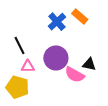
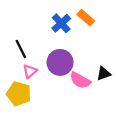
black triangle: (89, 64) -> (104, 74), moved, turned -32
pink triangle: (28, 66) -> (30, 71), turned -40

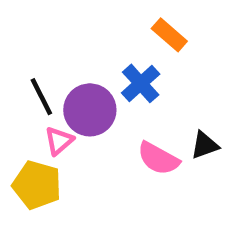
blue cross: (61, 23) -> (141, 83), moved
purple circle: (60, 62) -> (90, 110), moved

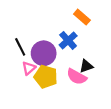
black triangle: (205, 145) -> (86, 66), moved
yellow pentagon: (37, 185) -> (46, 77), moved

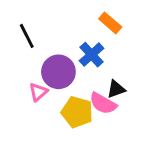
black line: (20, 47) -> (27, 36), moved
yellow pentagon: (46, 77) -> (77, 112), moved

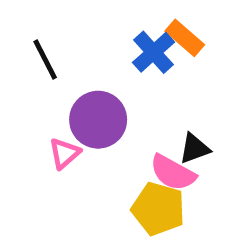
blue cross: (92, 55) -> (154, 52), moved
yellow pentagon: (77, 112) -> (158, 209), moved

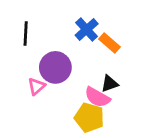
orange rectangle: (185, 38) -> (110, 43), moved
black line: (45, 59) -> (26, 34), turned 30

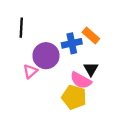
blue cross: (87, 29) -> (72, 43), moved, turned 30
black triangle: (110, 84) -> (91, 69), turned -40

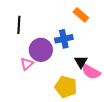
orange rectangle: (91, 35) -> (81, 15), moved
pink semicircle: (81, 80) -> (91, 72), moved

